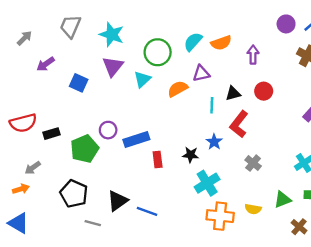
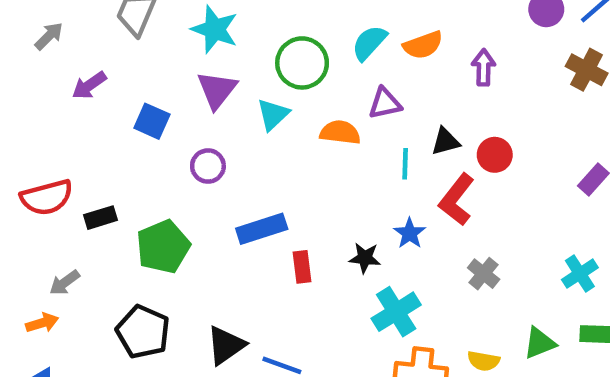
orange semicircle: (178, 89) -> (340, 132), turned 36
red circle: (264, 91) -> (495, 155), moved
purple circle: (108, 130) -> (208, 166), moved

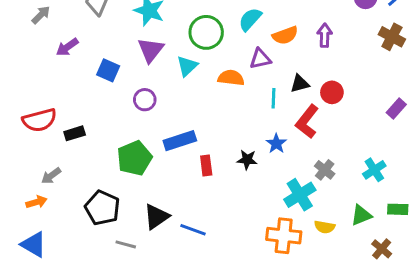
orange semicircle: (423, 45) -> (285, 35), moved
green pentagon: (163, 247) -> (135, 158), moved
cyan cross: (580, 274) -> (374, 170), moved
cyan cross: (396, 312) -> (300, 195), moved

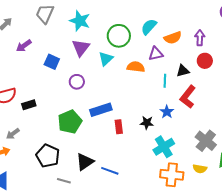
red circle: (332, 92) -> (205, 61), moved
gray cross: (325, 170) -> (206, 141), moved, size x1.5
cyan cross: (300, 195) -> (164, 147), moved

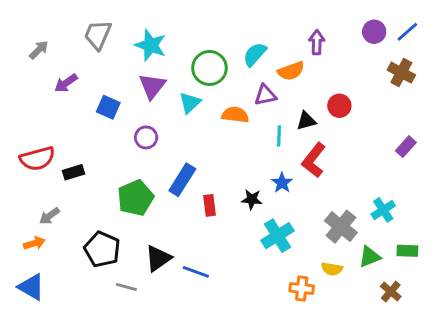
purple arrow: (200, 38) -> (317, 42), moved
blue rectangle: (101, 110) -> (182, 180), turned -40
orange cross: (172, 175) -> (302, 289), moved, size x0.7

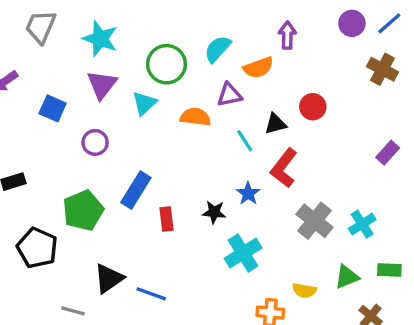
cyan line: (279, 136) -> (245, 141), turned -35
gray cross: (341, 227) -> (315, 221), moved
black pentagon: (102, 249) -> (37, 248), moved

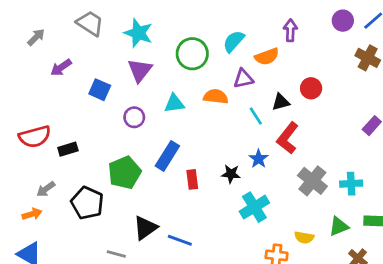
gray trapezoid: (41, 27) -> (90, 23), turned 100
cyan triangle: (144, 103) -> (174, 103), moved, turned 35
cyan cross: (362, 224) -> (351, 184), turned 30

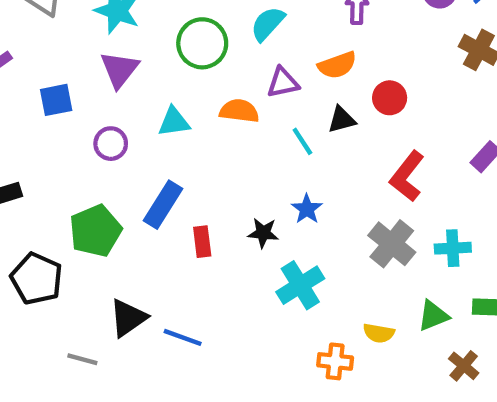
orange semicircle: (267, 57) -> (337, 65), moved
blue square: (100, 90) -> (56, 100), turned -35
red L-shape: (288, 138) -> (407, 176), moved

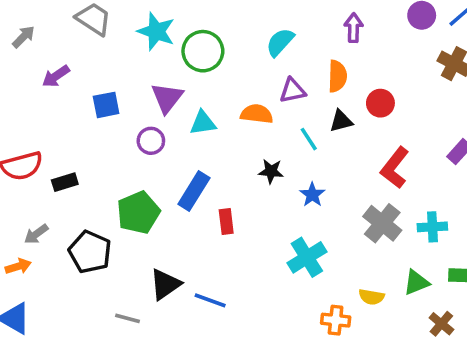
green circle: (202, 43) -> (203, 51), moved
orange semicircle: (337, 65) -> (337, 76), turned -68
purple triangle: (119, 69) -> (167, 98), moved
black star: (263, 233) -> (271, 171), moved

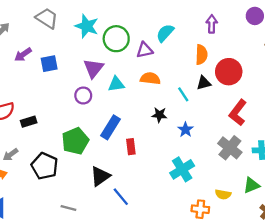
purple triangle: (293, 91) -> (145, 50), moved
red circle: (380, 103) -> (229, 72), size x1.5
blue square: (106, 105) -> (49, 64), moved
black triangle: (165, 284) -> (100, 176), moved
blue line: (210, 300) -> (121, 197), turned 30

